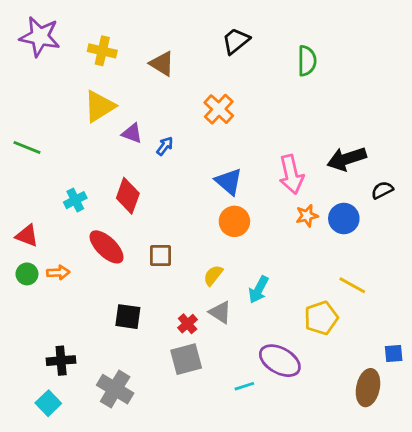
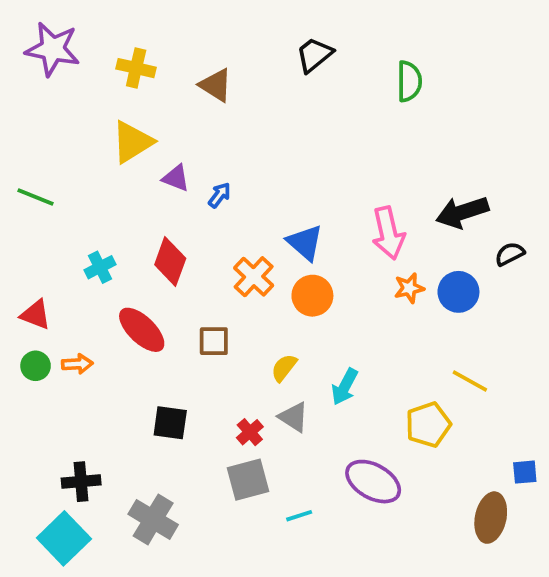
orange cross: (219, 109) -> (254, 277), moved
cyan line: (244, 386) -> (299, 516), moved
cyan square: (48, 403) -> (64, 538), size x1.5

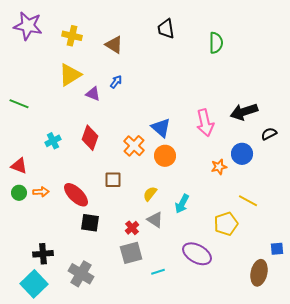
black trapezoid: (314, 55) -> (166, 29), turned -60
blue arrow: (219, 195) -> (116, 82), moved
orange star: (409, 288) -> (219, 167), moved
red ellipse: (142, 330) -> (76, 195), moved

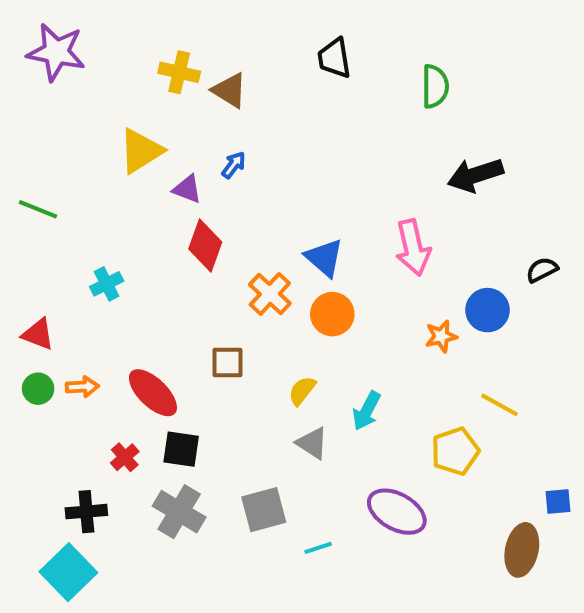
yellow cross: (72, 36) -> (179, 72), moved
black arrow: (244, 112) -> (475, 175), moved
red diamond: (90, 138) -> (205, 246), moved
red cross: (132, 228) -> (125, 457), moved
gray cross: (81, 274) -> (179, 512), moved

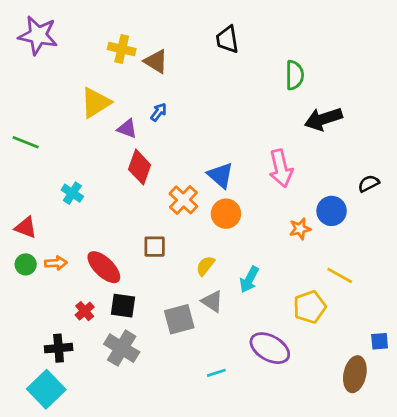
green semicircle: (435, 86) -> (295, 75), moved
cyan cross: (107, 284) -> (72, 193), turned -30
gray square: (264, 510) -> (179, 319), moved

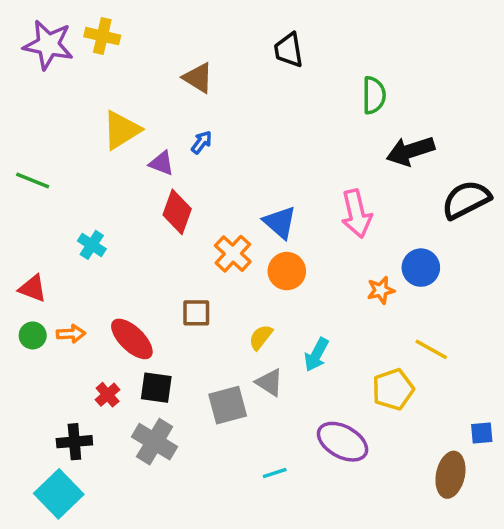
yellow cross: (122, 49) -> (102, 36), moved
black semicircle: (369, 183) -> (466, 200), moved, size x1.8

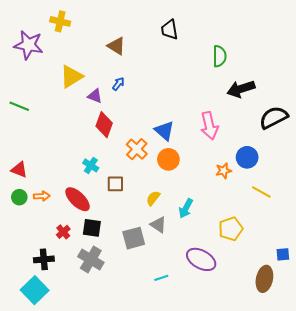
purple star: (48, 45) -> (28, 45), moved
cyan cross: (92, 245) -> (91, 165), moved
yellow line: (431, 349) -> (261, 192), moved

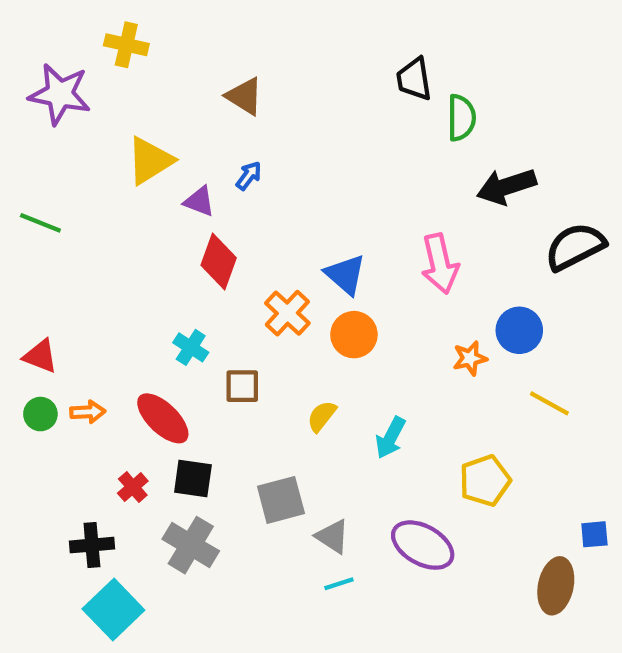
black trapezoid: (169, 30) -> (414, 79), moved
gray triangle: (158, 225) -> (332, 536), moved
cyan square: (35, 290) -> (113, 609), moved

